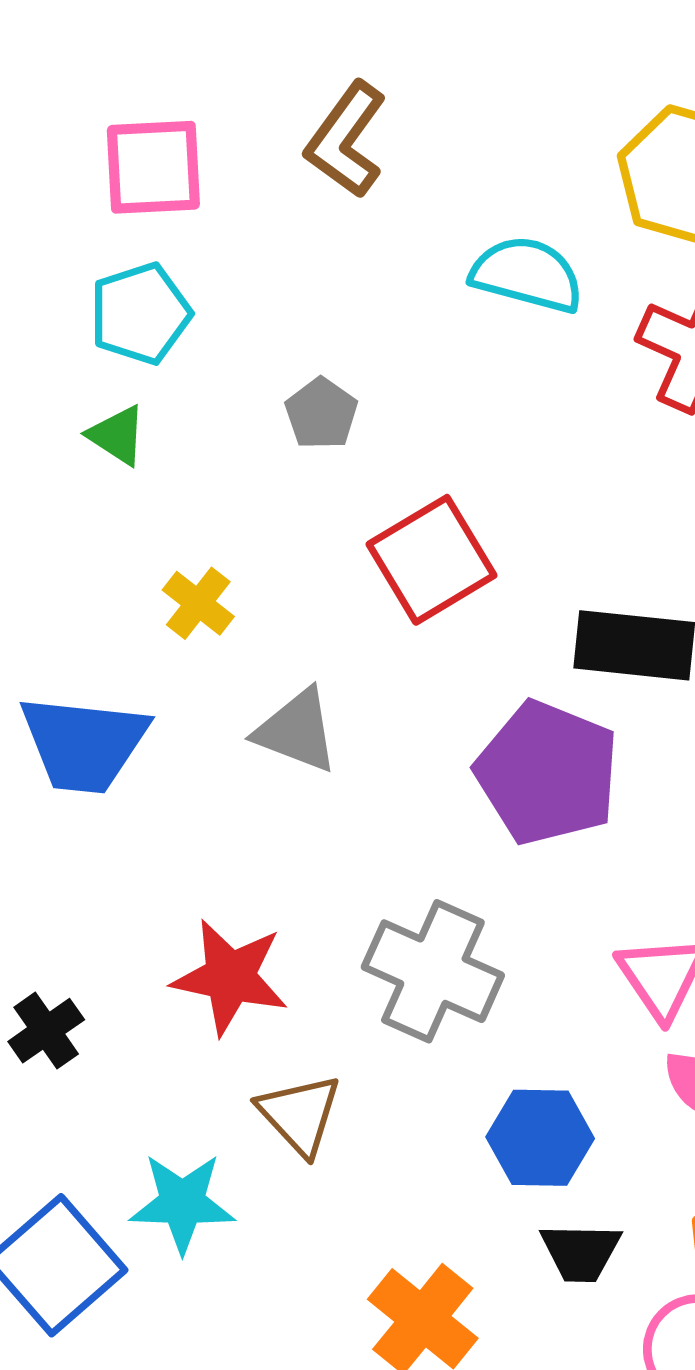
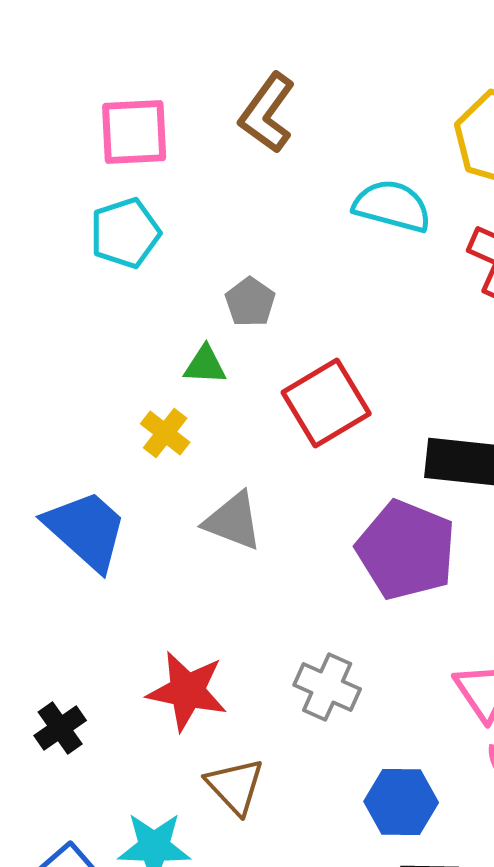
green triangle: (117, 435) -> (205, 365), moved, turned -30
blue trapezoid: (84, 744) -> (86, 530), turned -144
gray cross: (433, 971) -> (327, 687), size x0.7

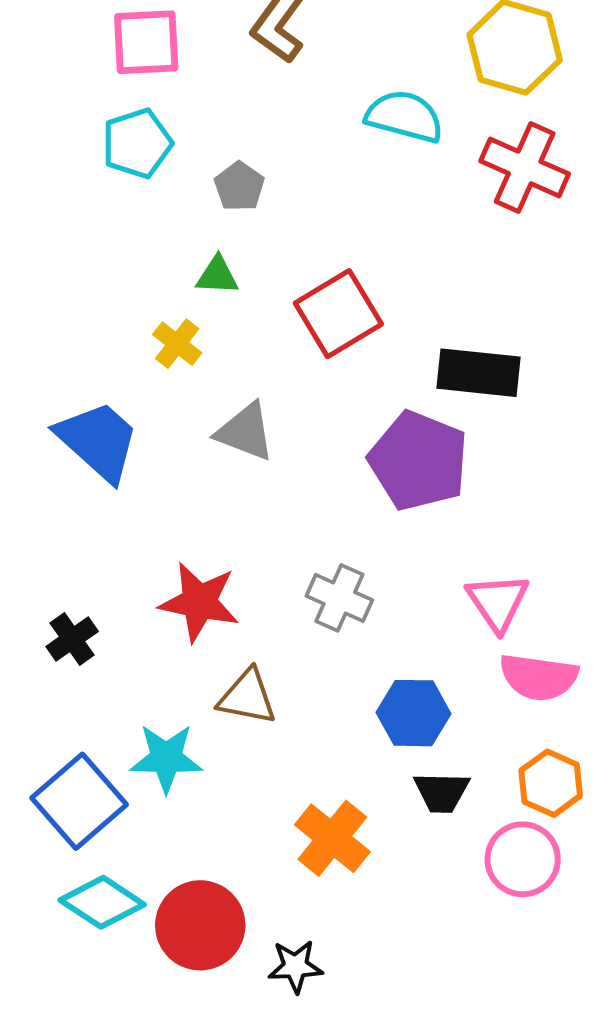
gray pentagon: (250, 302) -> (239, 186), moved
brown triangle: (235, 786) -> (247, 697), turned -36

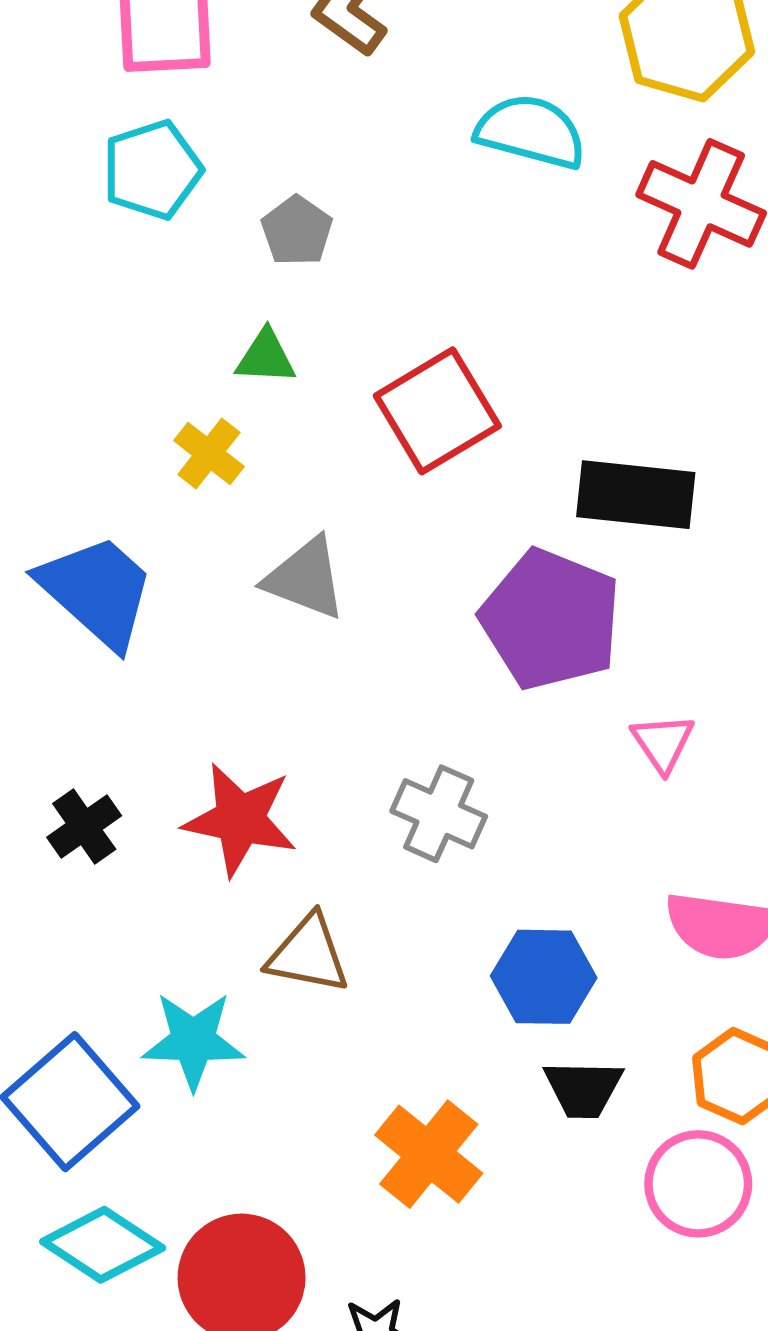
pink triangle: (498, 602) -> (663, 743), moved, size x0.7
black cross: (72, 639) -> (84, 826), moved

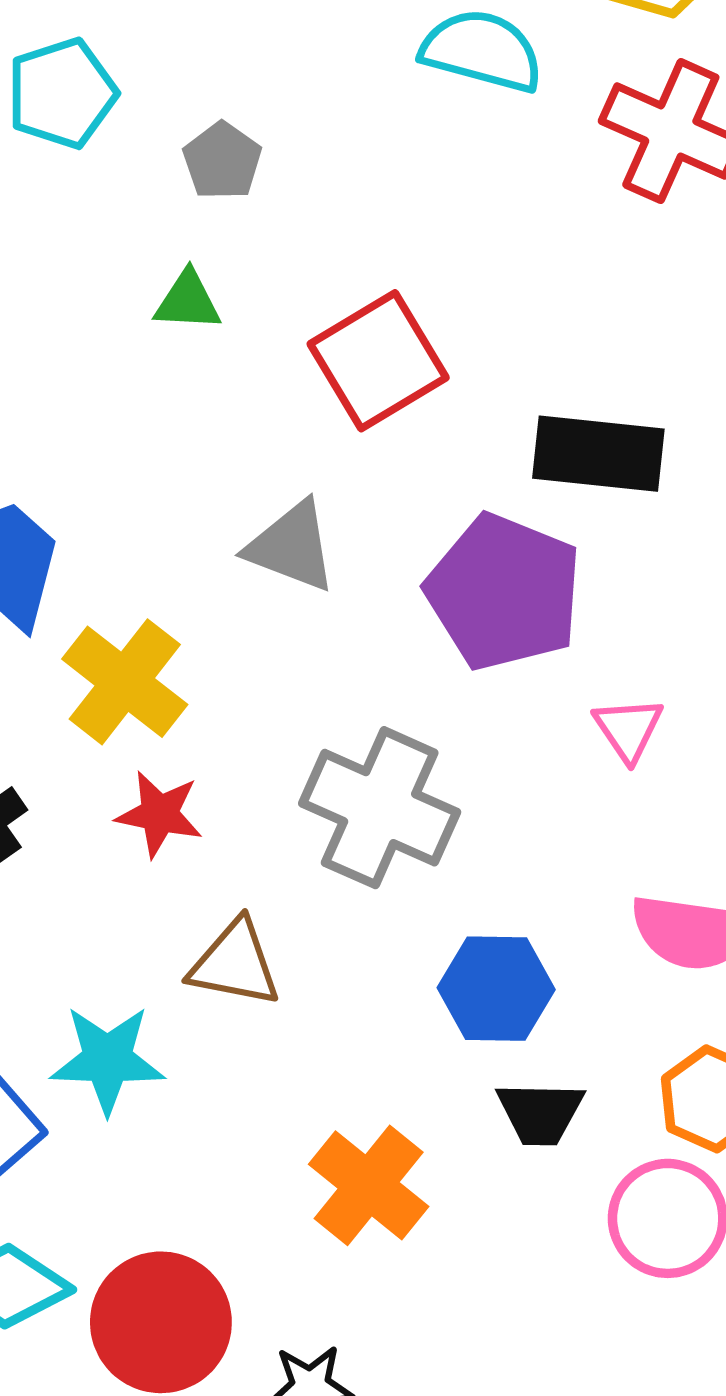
yellow cross: (209, 454) -> (125, 682), moved, size x1.6
gray triangle: (305, 578) -> (292, 546), moved
gray cross: (439, 814) -> (380, 808), size x1.5
red star: (240, 819) -> (159, 814), size x0.7

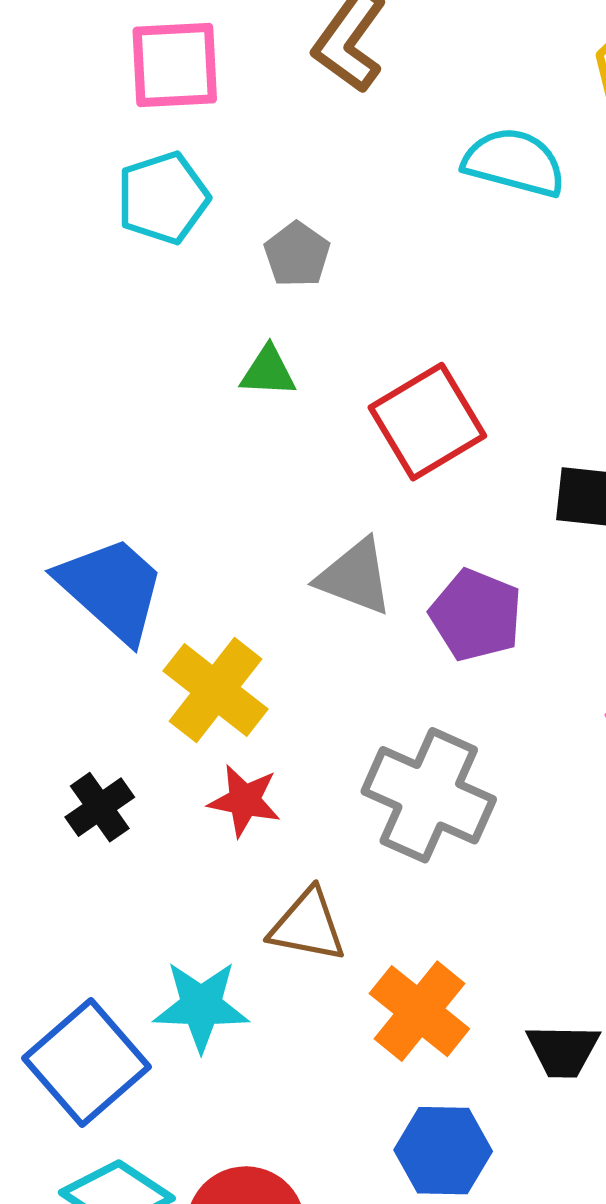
purple pentagon: (504, 592) -> (476, 615), moved, size x0.7
blue hexagon: (496, 989) -> (443, 1151), moved
orange cross: (369, 1185) -> (419, 1011), moved

